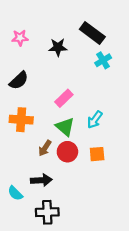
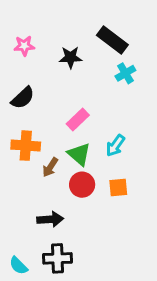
brown arrow: (45, 148) -> (50, 167), moved
cyan semicircle: (15, 193) -> (18, 266), moved

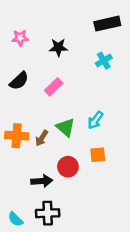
black rectangle: (112, 40) -> (107, 24), moved, turned -50
pink rectangle: (78, 120) -> (54, 87), moved
orange cross: (26, 146) -> (17, 136), moved
red circle: (82, 185) -> (68, 167), moved

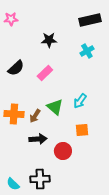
pink star: (20, 38) -> (11, 19), moved
red circle: (68, 167) -> (63, 151), moved
black arrow: (42, 181) -> (38, 139), moved

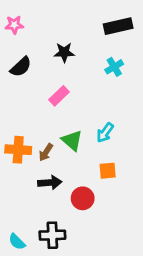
black semicircle: (16, 68) -> (21, 67), moved

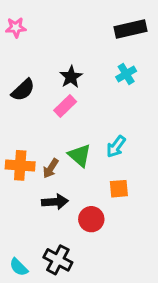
black star: (64, 52) -> (71, 77), moved, turned -30
black semicircle: (21, 67) -> (23, 90), moved
black cross: (52, 235) -> (58, 260), turned 30

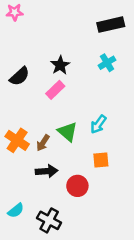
pink star: (16, 28) -> (15, 12), moved
orange cross: (20, 165) -> (17, 140), turned 30
cyan semicircle: (19, 267) -> (16, 211), moved, turned -84

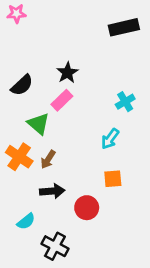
cyan cross: (107, 63) -> (125, 102), moved
green triangle: (68, 132) -> (38, 124), moved
cyan semicircle: (16, 211) -> (26, 221), moved

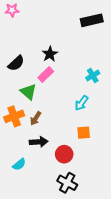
orange cross: (19, 157) -> (14, 116), turned 36
black cross: (55, 246) -> (67, 183), moved

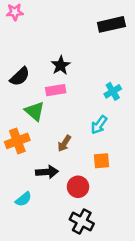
pink rectangle: (46, 74) -> (56, 90), turned 35
brown arrow: (36, 118) -> (64, 143), moved

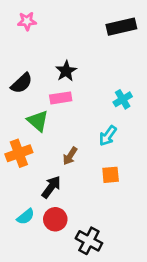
pink star: (15, 12) -> (27, 21), moved
black arrow: (47, 172) -> (51, 187), turned -50
red circle: (78, 187) -> (55, 219), moved

